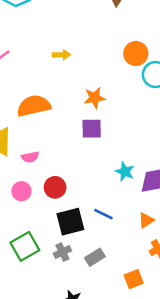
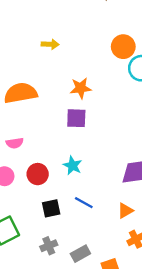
cyan star: (125, 172) -> (73, 165), moved
black square: (70, 222) -> (51, 208), size x0.7
gray cross: (62, 252) -> (49, 246), moved
gray rectangle: (95, 257) -> (80, 254), moved

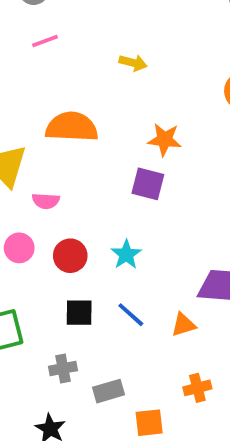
orange triangle: (125, 211) -> (184, 325), moved

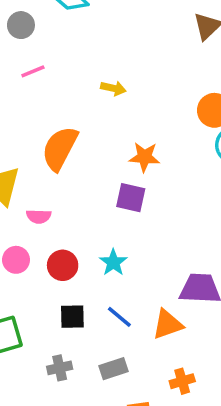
orange semicircle: (72, 127) -> (60, 148), turned -63
orange triangle: (184, 325) -> (168, 324), size x1.4
gray rectangle: (108, 391) -> (113, 369), moved

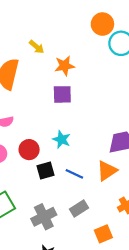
yellow arrow: (113, 88) -> (37, 47), moved, turned 42
black square: (72, 317) -> (46, 170), moved
gray cross: (60, 368) -> (44, 217), size x1.5

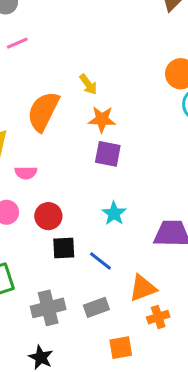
orange star: (65, 66) -> (102, 119), moved
cyan star: (62, 139) -> (114, 213), moved
orange triangle: (107, 171) -> (143, 288), moved

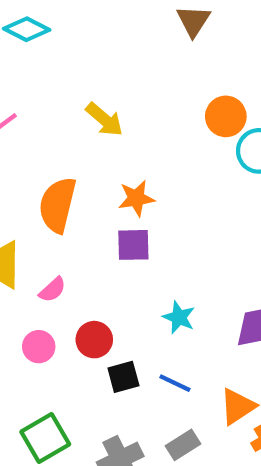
yellow arrow: (88, 84) -> (104, 119), moved, size x1.4
purple square: (108, 154) -> (133, 245), moved
pink semicircle: (26, 173) -> (52, 290), turned -30

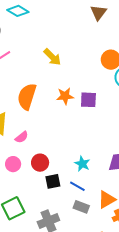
purple square: (133, 245) -> (88, 100), moved
cyan star: (179, 317) -> (82, 164), moved
gray rectangle: (183, 445) -> (81, 207), moved, turned 49

